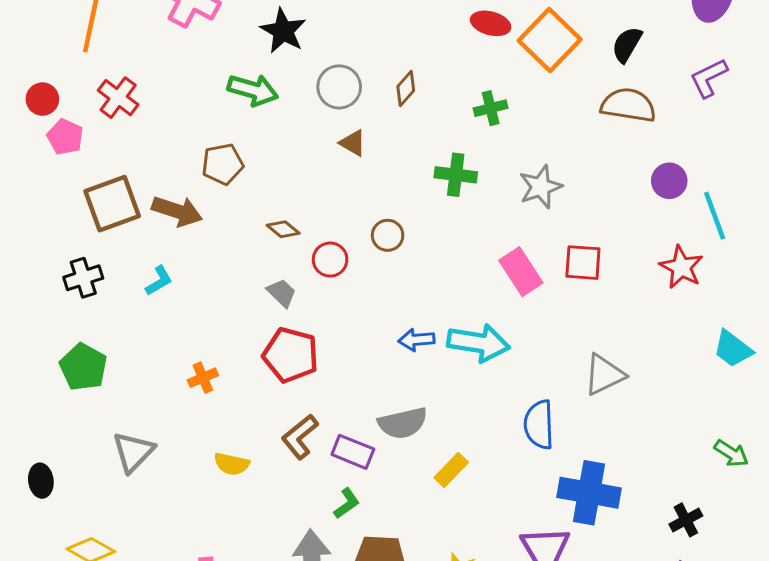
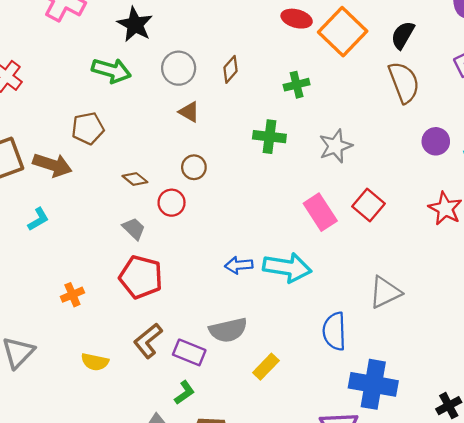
brown semicircle: (628, 105) -> (404, 82), turned 60
brown circle: (388, 235) -> (194, 167), moved
red square: (583, 263) -> (369, 205), turned 36

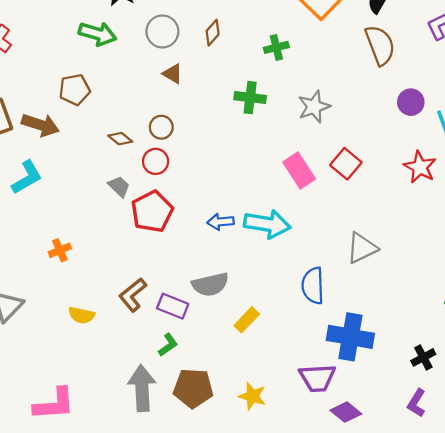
brown circle: (194, 167) -> (161, 127), moved
cyan L-shape: (38, 219) -> (27, 177), size x1.5
red pentagon: (141, 277) -> (152, 212), moved, turned 30

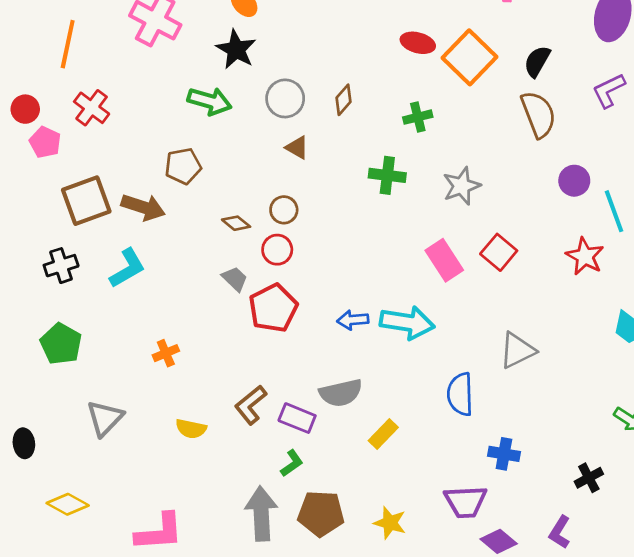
blue cross: (350, 337) -> (504, 454), size x0.6
purple L-shape: (417, 403) -> (560, 532), moved

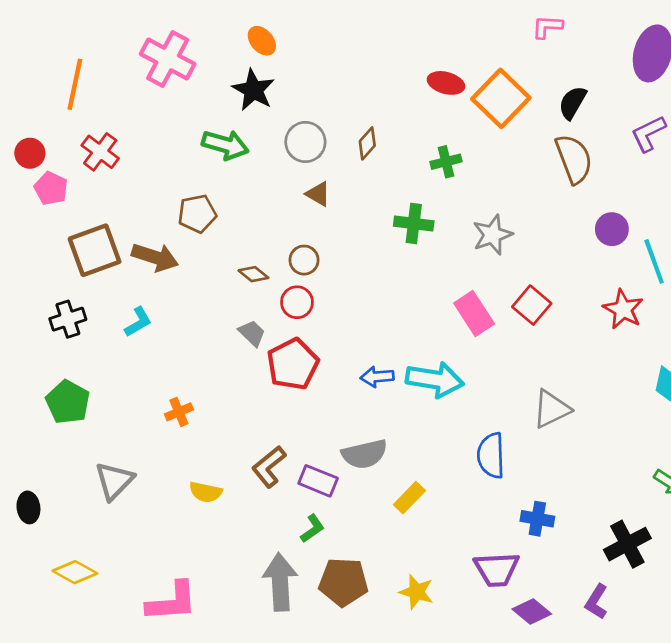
cyan L-shape: (127, 268) -> (138, 322), size x0.7
black cross: (589, 478) -> (627, 544), size x1.5

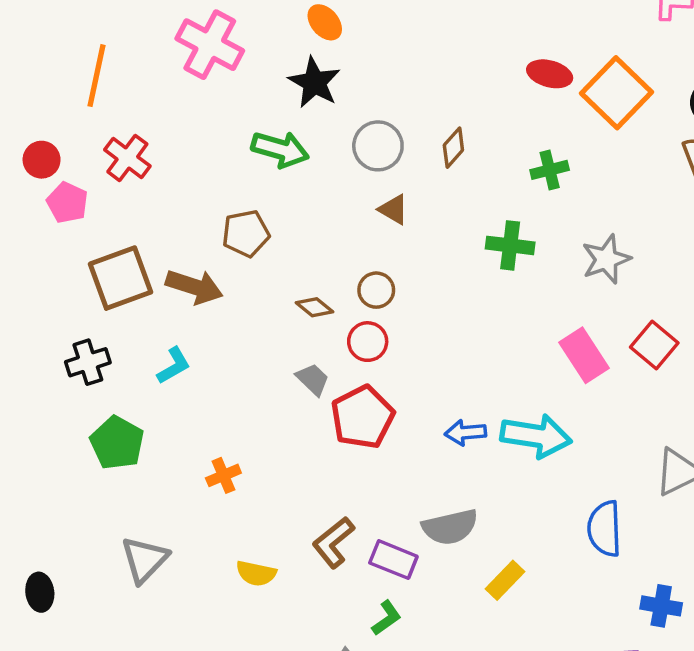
green pentagon: (68, 402) -> (117, 443), moved

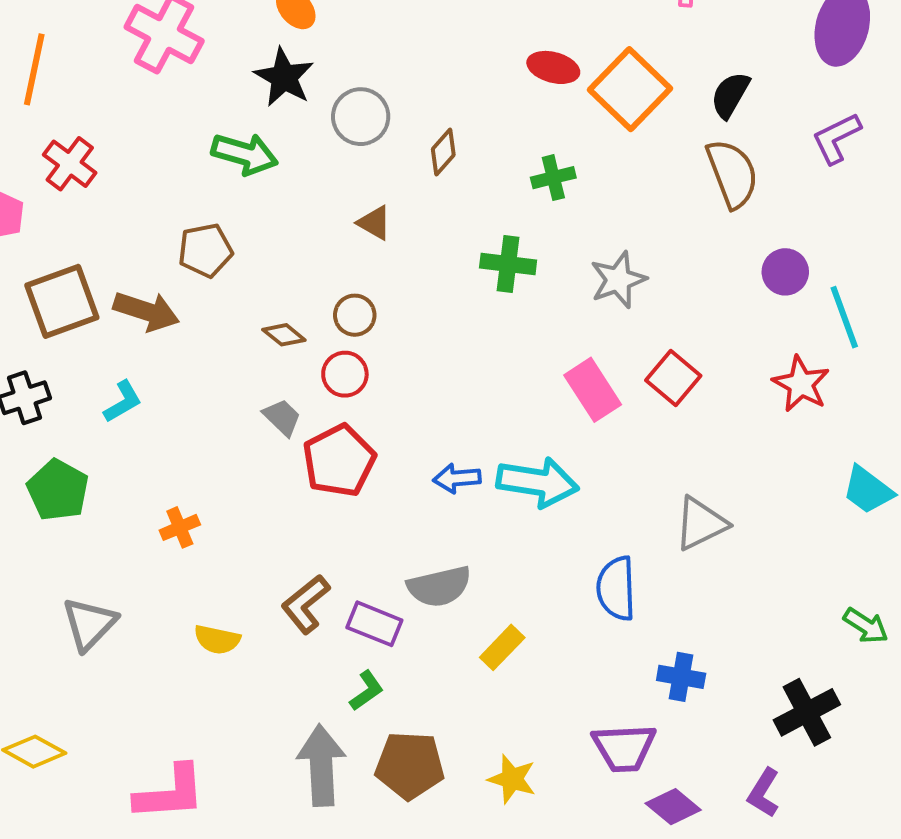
gray circle: (378, 146) -> (361, 117), moved

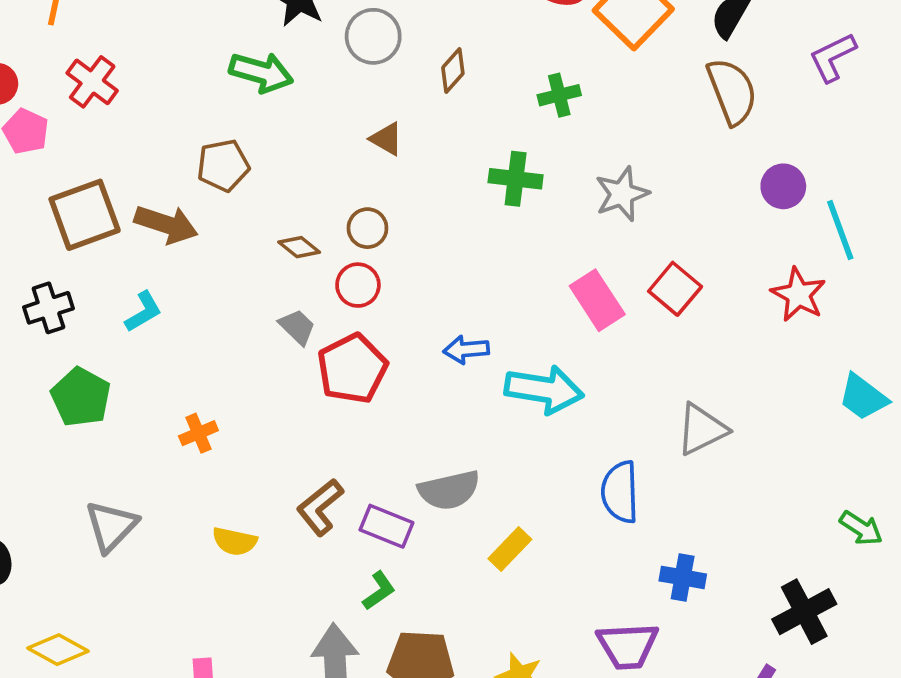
blue arrow: (457, 478) -> (466, 350), moved

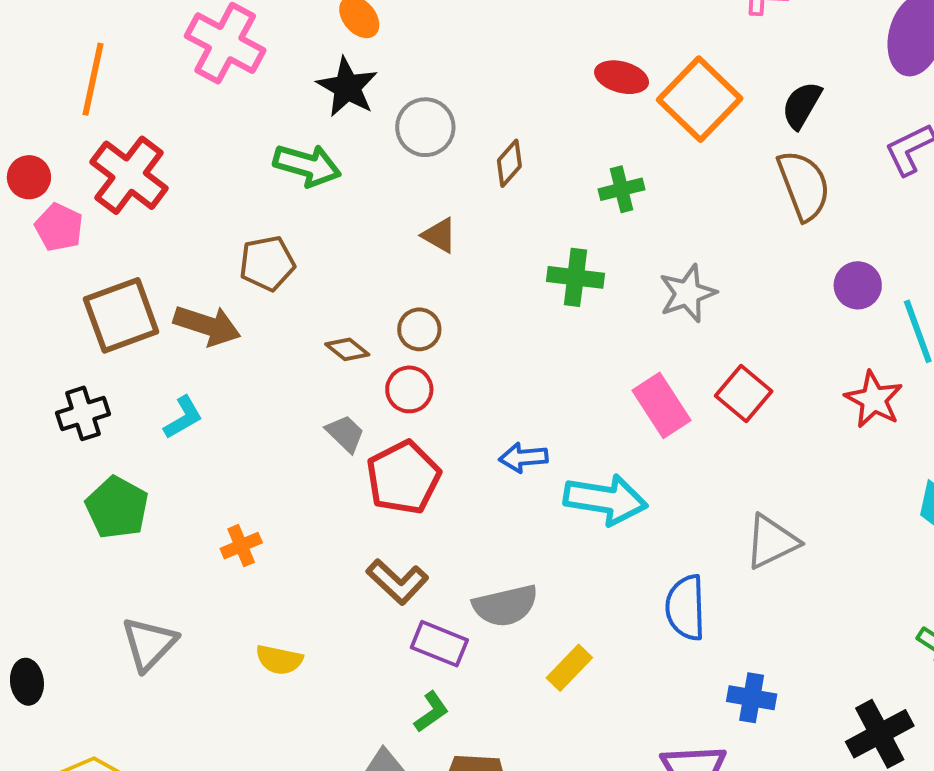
red cross: (92, 82) -> (129, 175), size x1.4
brown L-shape: (320, 507) -> (397, 582), moved, turned -98

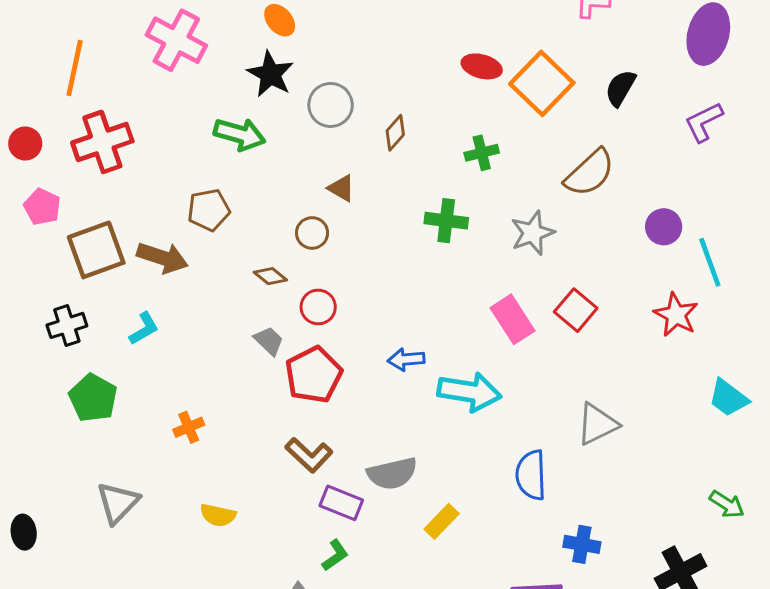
red cross: (129, 175) -> (102, 142), turned 34
brown semicircle: (804, 185) -> (590, 173), moved, turned 68
pink pentagon: (59, 227) -> (42, 207), moved
brown circle: (419, 329) -> (312, 233), moved

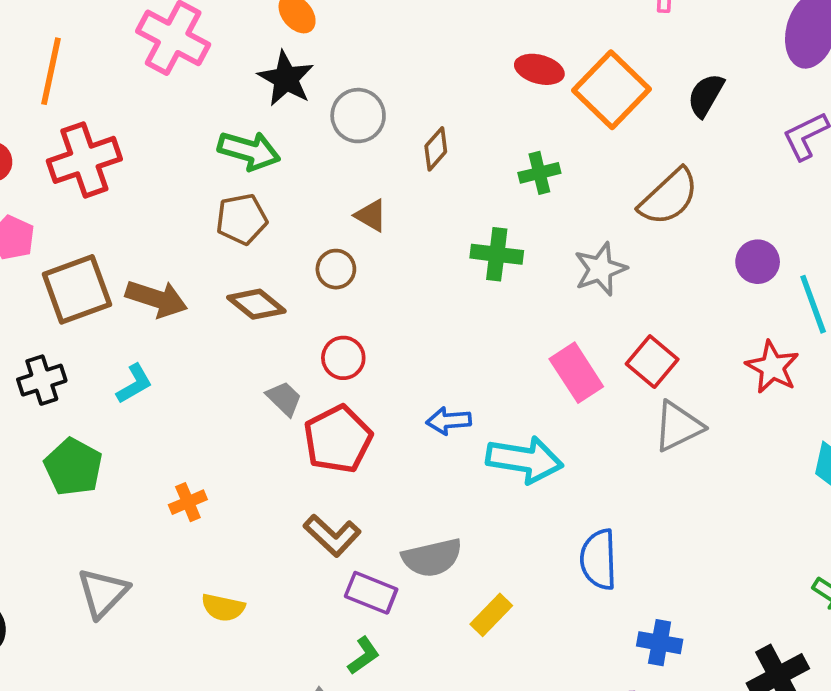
brown pentagon: (209, 210) -> (242, 219), moved
brown diamond: (270, 276) -> (256, 304), moved, size x1.4
gray triangle: (597, 424) -> (678, 426), moved

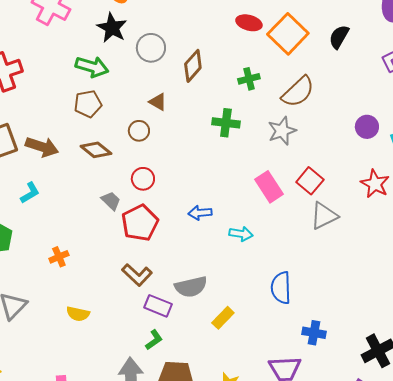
brown diamond: (436, 149) -> (193, 66), size x1.4
brown semicircle: (669, 197) -> (298, 92), moved
cyan arrow: (525, 460) -> (241, 234), size x0.6

